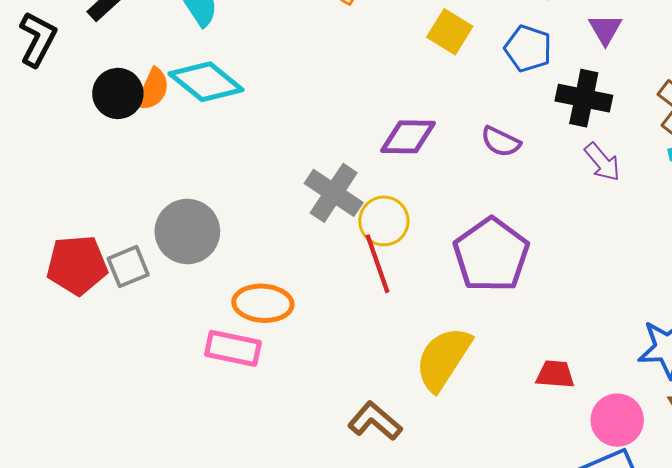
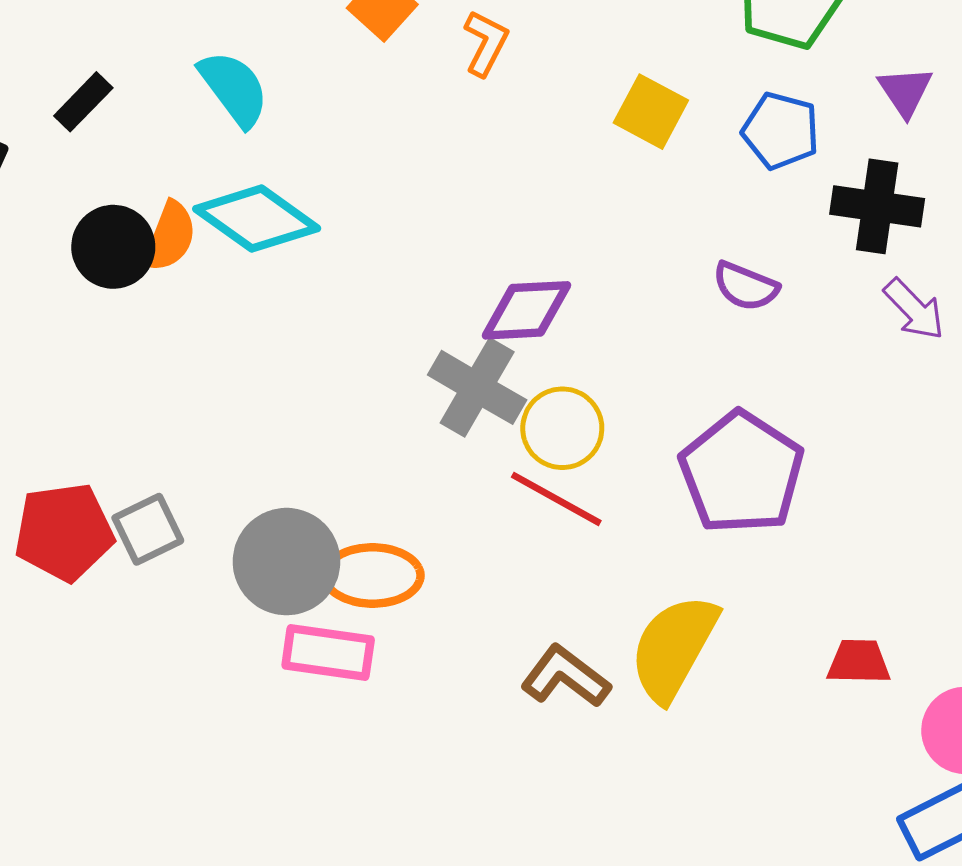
purple diamond: (408, 137) -> (527, 310), moved
gray circle: (187, 231) -> (287, 562), moved
red line: (378, 264) -> (556, 499), turned -38
brown L-shape: (375, 421) -> (566, 676), moved

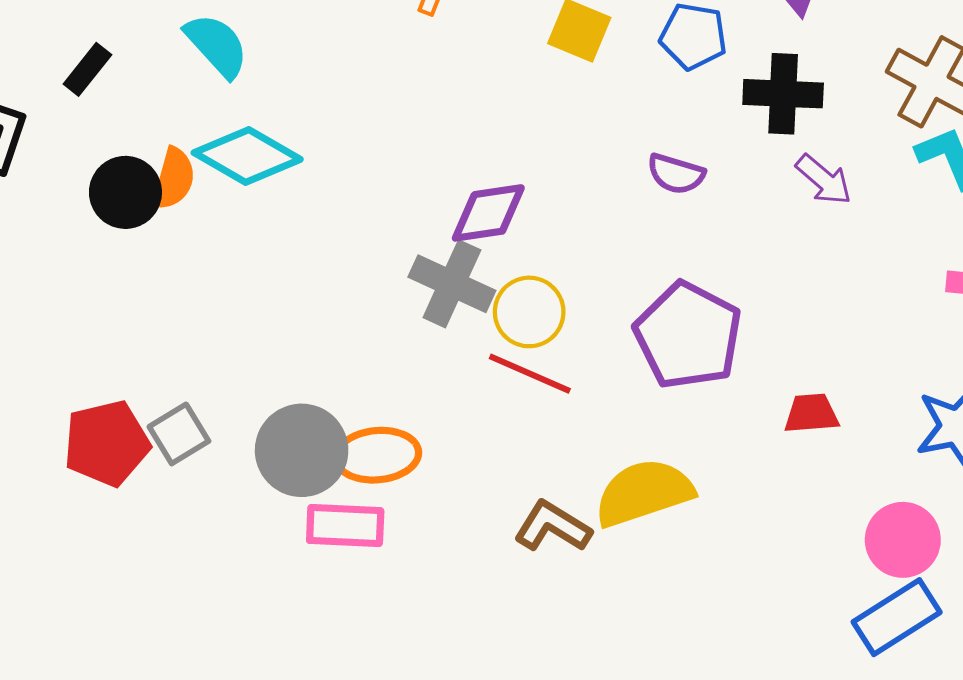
yellow semicircle: (674, 648) -> (644, 493), turned 48
red trapezoid: (859, 662) -> (811, 414), moved

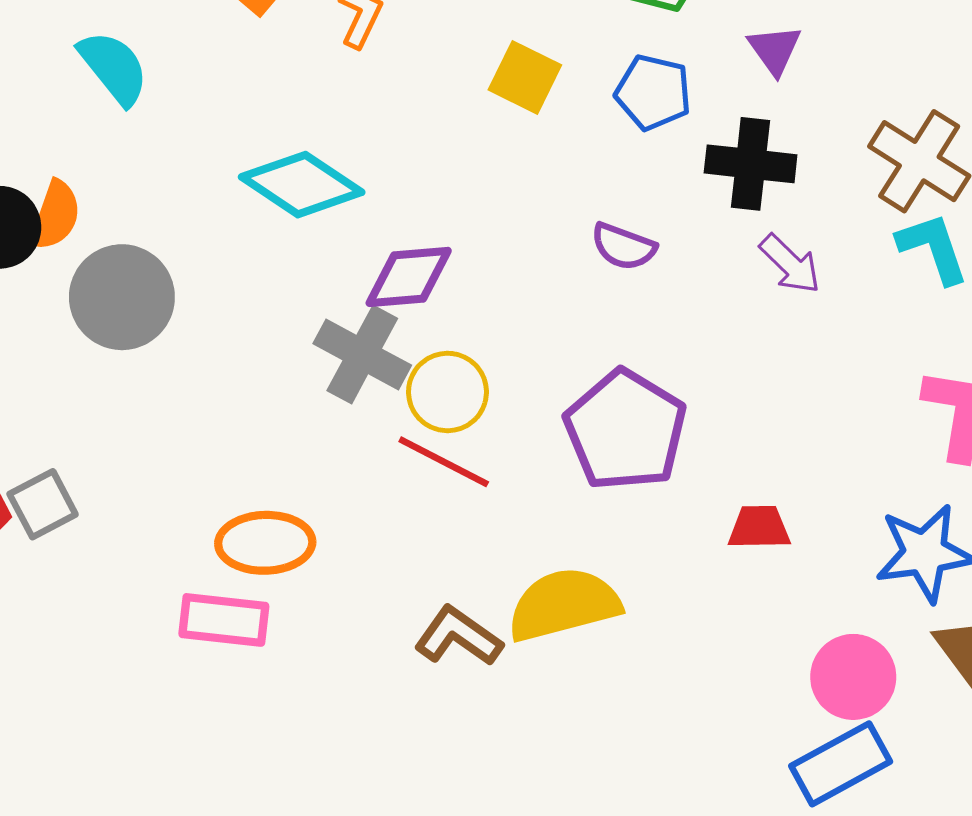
cyan diamond: (247, 156) -> (302, 185), moved
gray circle: (302, 450) -> (122, 297), moved

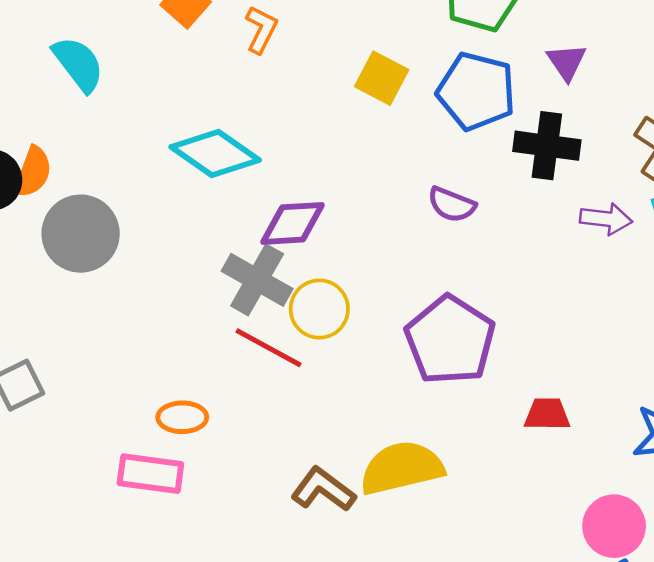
blue pentagon: (653, 92) -> (476, 91), size x1.4
purple arrow: (790, 264) -> (606, 219), moved, turned -39
red line: (444, 462) -> (268, 348), moved
orange ellipse: (265, 543) -> (182, 417), size x0.7

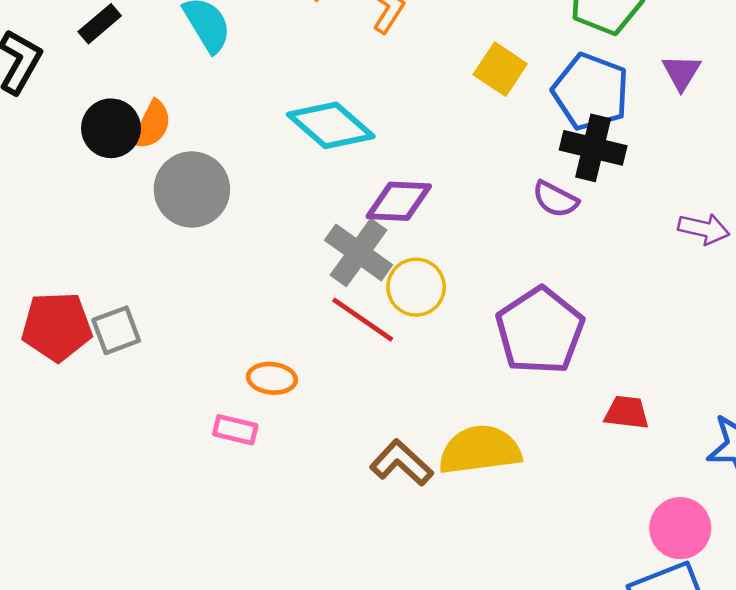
black cross: (547, 146) -> (593, 148), moved
pink rectangle: (150, 474) -> (235, 430), size x0.7

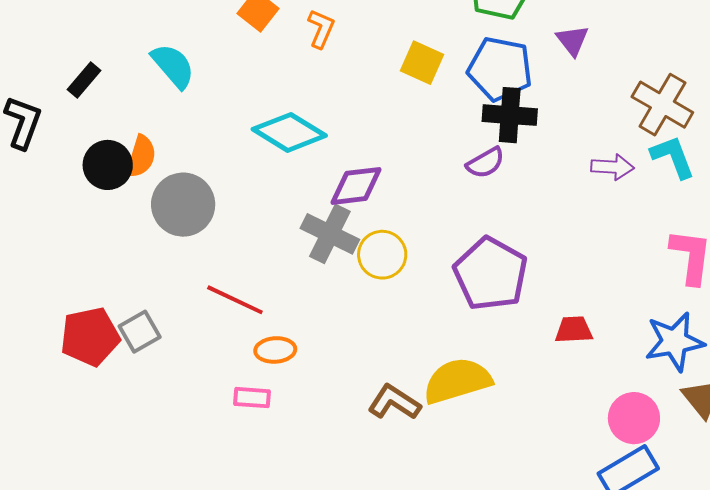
purple semicircle: (555, 199) -> (485, 163), turned -48
red line: (363, 320) -> (235, 300), moved

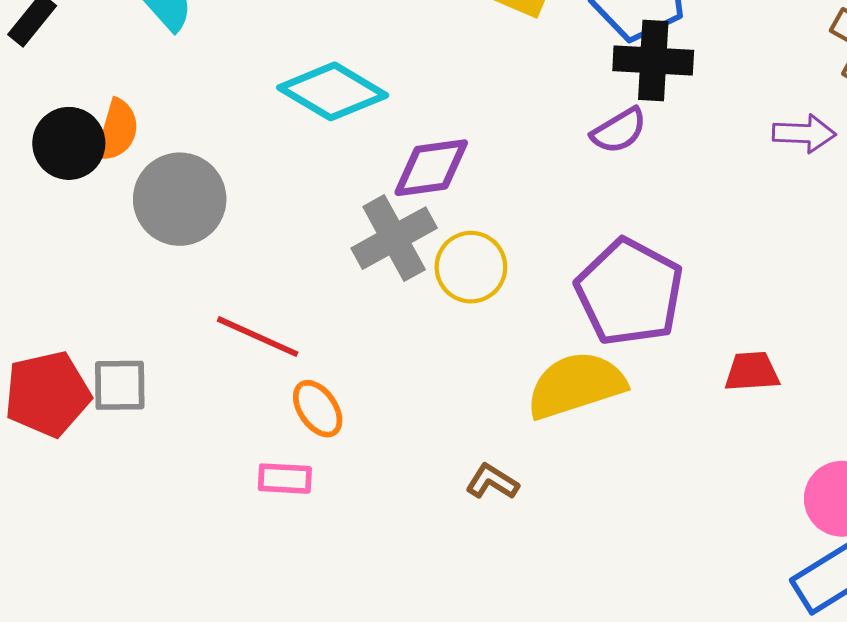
gray cross: (330, 234) -> (394, 238), turned 36
gray square: (140, 332) -> (120, 385), turned 30
orange ellipse: (275, 350) -> (318, 409), turned 60
yellow semicircle: (457, 381) -> (576, 385), moved
brown L-shape: (394, 402) -> (492, 482), size x0.7

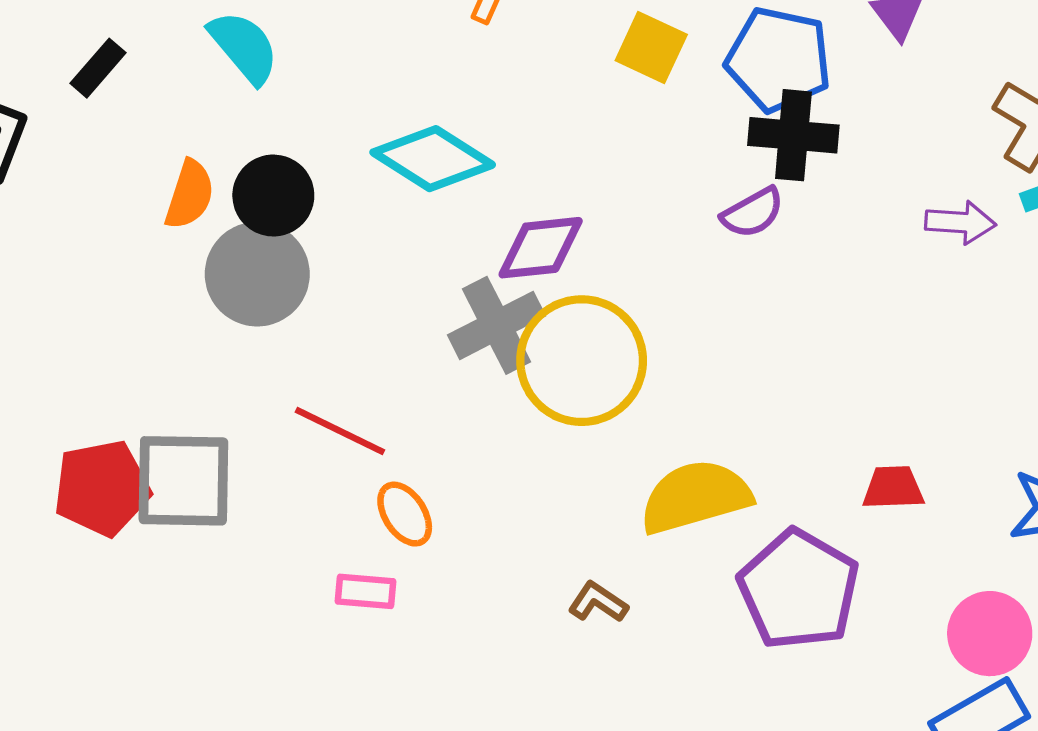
black circle: (69, 143) -> (273, 196), moved
yellow circle: (471, 267) -> (582, 361), size x1.6
purple pentagon: (629, 292) -> (799, 590), moved
gray square: (120, 385) -> (183, 481), size x1.6

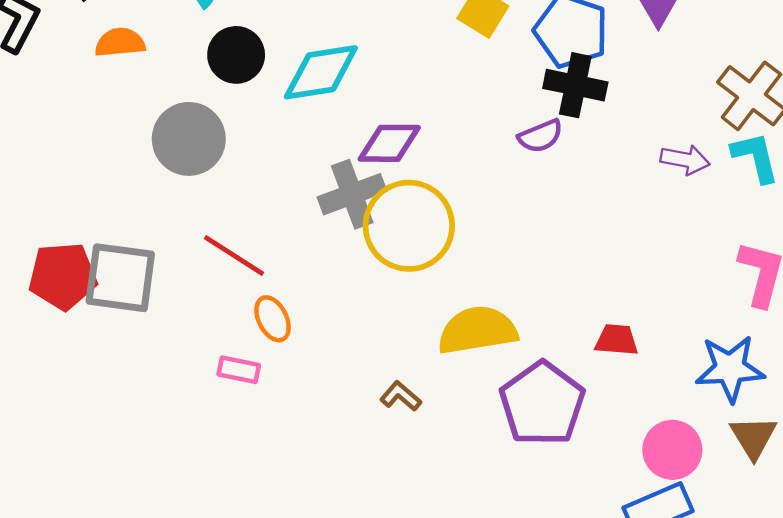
cyan diamond: (433, 159) -> (321, 72), turned -48
orange semicircle: (190, 195) -> (120, 42), moved, turned -120
black circle: (273, 196) -> (236, 55), moved

